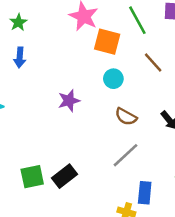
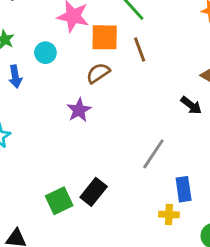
brown line: (153, 62) -> (140, 50), moved, turned 35
cyan circle: (113, 79) -> (45, 53), moved
brown semicircle: (126, 117) -> (98, 73), moved, turned 130

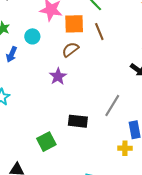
blue arrow: (15, 77) -> (12, 54), turned 35
black rectangle: (94, 192) -> (78, 121), moved, turned 60

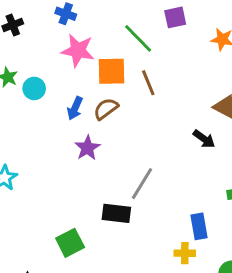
cyan circle: (32, 36) -> (34, 88), moved
blue arrow: (12, 54) -> (75, 108), moved
gray line: (112, 106) -> (142, 184), moved

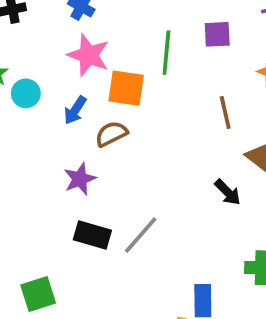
green line: (138, 38) -> (166, 53), turned 40
brown line: (148, 83) -> (225, 112), moved
blue arrow: (75, 108) -> (75, 110), moved
black rectangle: (116, 213) -> (92, 235), moved

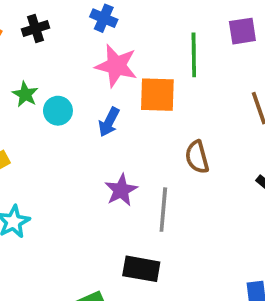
brown semicircle: (111, 134) -> (197, 157), moved, turned -72
black rectangle: (92, 235) -> (141, 269), moved
gray line: (141, 235) -> (163, 210), moved, turned -30

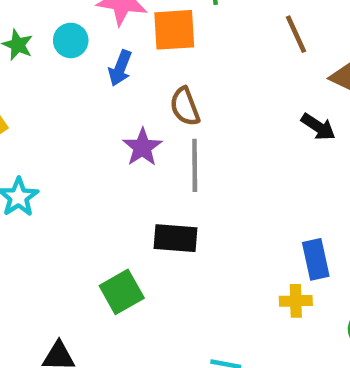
cyan circle: (58, 111) -> (71, 40), moved
brown semicircle: (197, 157) -> (185, 107), moved

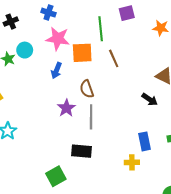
brown line: (296, 34) -> (114, 58), moved
cyan circle: (71, 40) -> (25, 50), moved
blue rectangle: (316, 259) -> (144, 141), moved
yellow cross: (296, 301) -> (132, 162), moved

